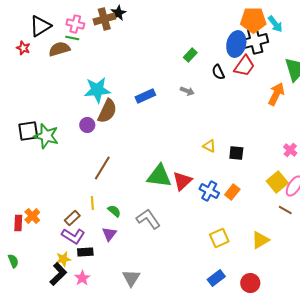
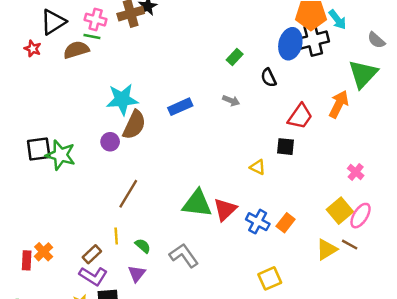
red trapezoid: (244, 66) -> (300, 116), moved
black square: (236, 153) -> (286, 147), moved
yellow triangle: (260, 240) -> (327, 249), moved

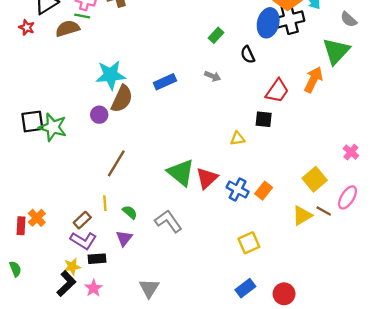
yellow triangle: (258, 167) -> (238, 138), turned -35
pink cross: (356, 172) -> (351, 152), moved
green triangle: (197, 203) -> (181, 172), turned 32
pink ellipse: (361, 216) -> (348, 197), moved

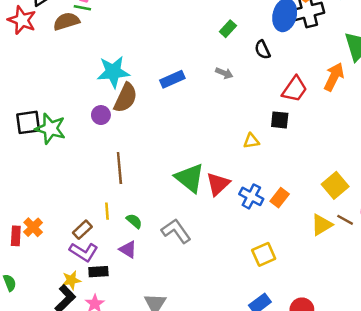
red star: (27, 27) -> (22, 20), size x1.6
brown line: (116, 163) -> (119, 168), turned -36
purple triangle: (124, 238) -> (128, 249), turned -36

